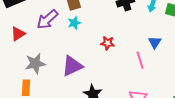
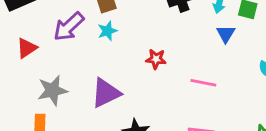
blue triangle: (155, 42) -> (226, 34), moved
pink line: (140, 60) -> (203, 83), turned -60

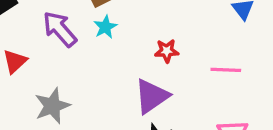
purple arrow: (69, 27) -> (60, 29), turned 100
purple triangle: (106, 93) -> (152, 96), moved

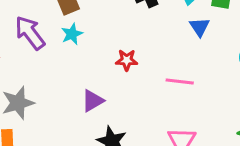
purple triangle: (152, 96) -> (93, 101), moved, size x0.7

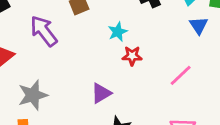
cyan star: (72, 34) -> (118, 32), moved
pink line: (180, 82) -> (181, 75), turned -50

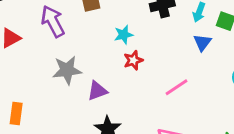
red star: (132, 56) -> (133, 60), turned -30
gray star: (33, 95) -> (67, 70), moved

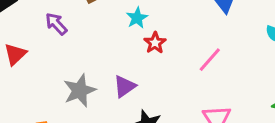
purple arrow: (53, 21) -> (56, 24), size x0.7
gray star: (67, 70) -> (80, 90), moved

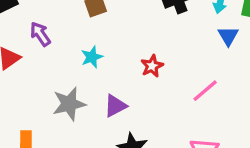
cyan star: (137, 18) -> (92, 57), moved
purple arrow: (56, 24) -> (40, 34), moved

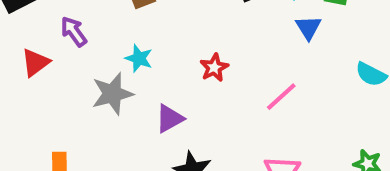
cyan star: (92, 57) -> (139, 58), turned -30
gray star: (69, 104) -> (112, 94), moved

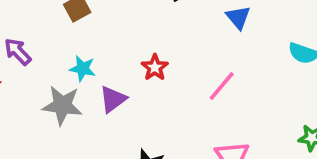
gray star: (112, 94) -> (62, 105), turned 30
purple triangle: (170, 119) -> (113, 99), moved

